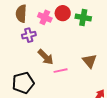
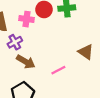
brown arrow: (46, 57) -> (26, 62), moved

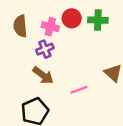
purple cross: (15, 42) -> (45, 49), moved

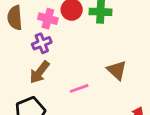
brown arrow: (43, 75) -> (40, 72), turned 90

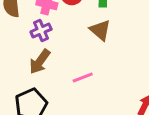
brown triangle: (117, 70) -> (100, 30), moved

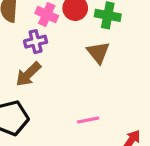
pink line: (83, 78) -> (88, 120), moved

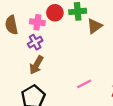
brown triangle: (98, 52) -> (95, 26), moved, turned 49

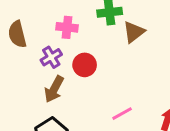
red circle: (55, 13) -> (85, 65), moved
pink cross: (37, 22) -> (67, 27), moved

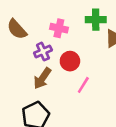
brown semicircle: (17, 34) -> (17, 29), turned -35
pink line: (122, 114) -> (83, 85), moved, turned -36

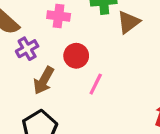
purple cross: (43, 52) -> (27, 49), moved

